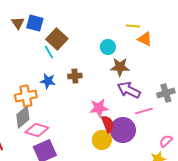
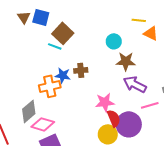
cyan line: (49, 52) -> (55, 46), turned -40
blue star: (48, 81) -> (63, 75), moved
orange cross: (26, 96) -> (50, 86), moved

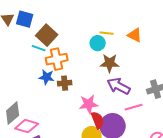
yellow line: (139, 20) -> (107, 33), moved
brown cross: (81, 70) -> (65, 83), moved
orange cross: (50, 86) -> (57, 59), moved

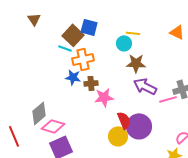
blue square: (25, 19) -> (89, 27), moved
orange triangle: (135, 35) -> (177, 32), moved
pink star: (89, 104) -> (104, 97), moved
pink line: (134, 107) -> (168, 99), moved

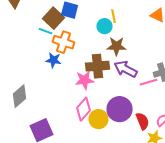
yellow line: (133, 33) -> (114, 16), turned 72
orange cross: (83, 59) -> (64, 42), turned 30
brown cross: (91, 83) -> (98, 66), moved, size x1.6
red semicircle: (124, 120) -> (142, 121), moved
pink diamond: (53, 126) -> (84, 109), moved, turned -65

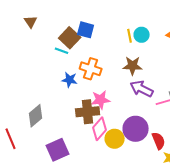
cyan circle: (104, 26) -> (142, 35), moved
orange cross: (64, 42) -> (91, 69), moved
brown cross: (98, 66) -> (88, 112), moved

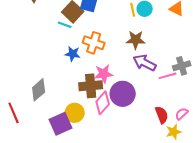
purple circle: (136, 129) -> (123, 94), moved
yellow circle: (115, 139) -> (75, 113), moved

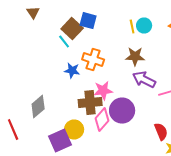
cyan line: (65, 25) -> (64, 42), turned 32

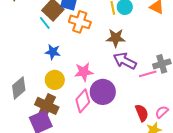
orange cross: (93, 60) -> (80, 22), moved
brown cross: (90, 102) -> (47, 106), moved, turned 30
yellow circle: (74, 130) -> (55, 80), moved

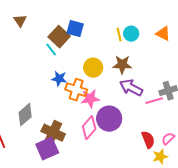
orange cross: (80, 22) -> (76, 90), moved
yellow circle: (55, 80) -> (93, 68), moved

